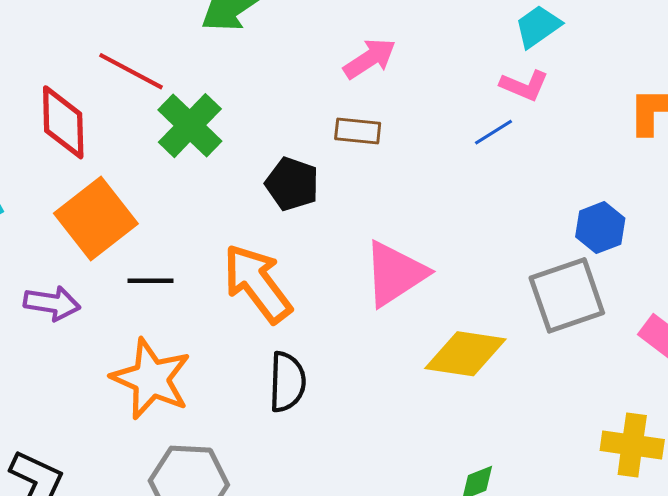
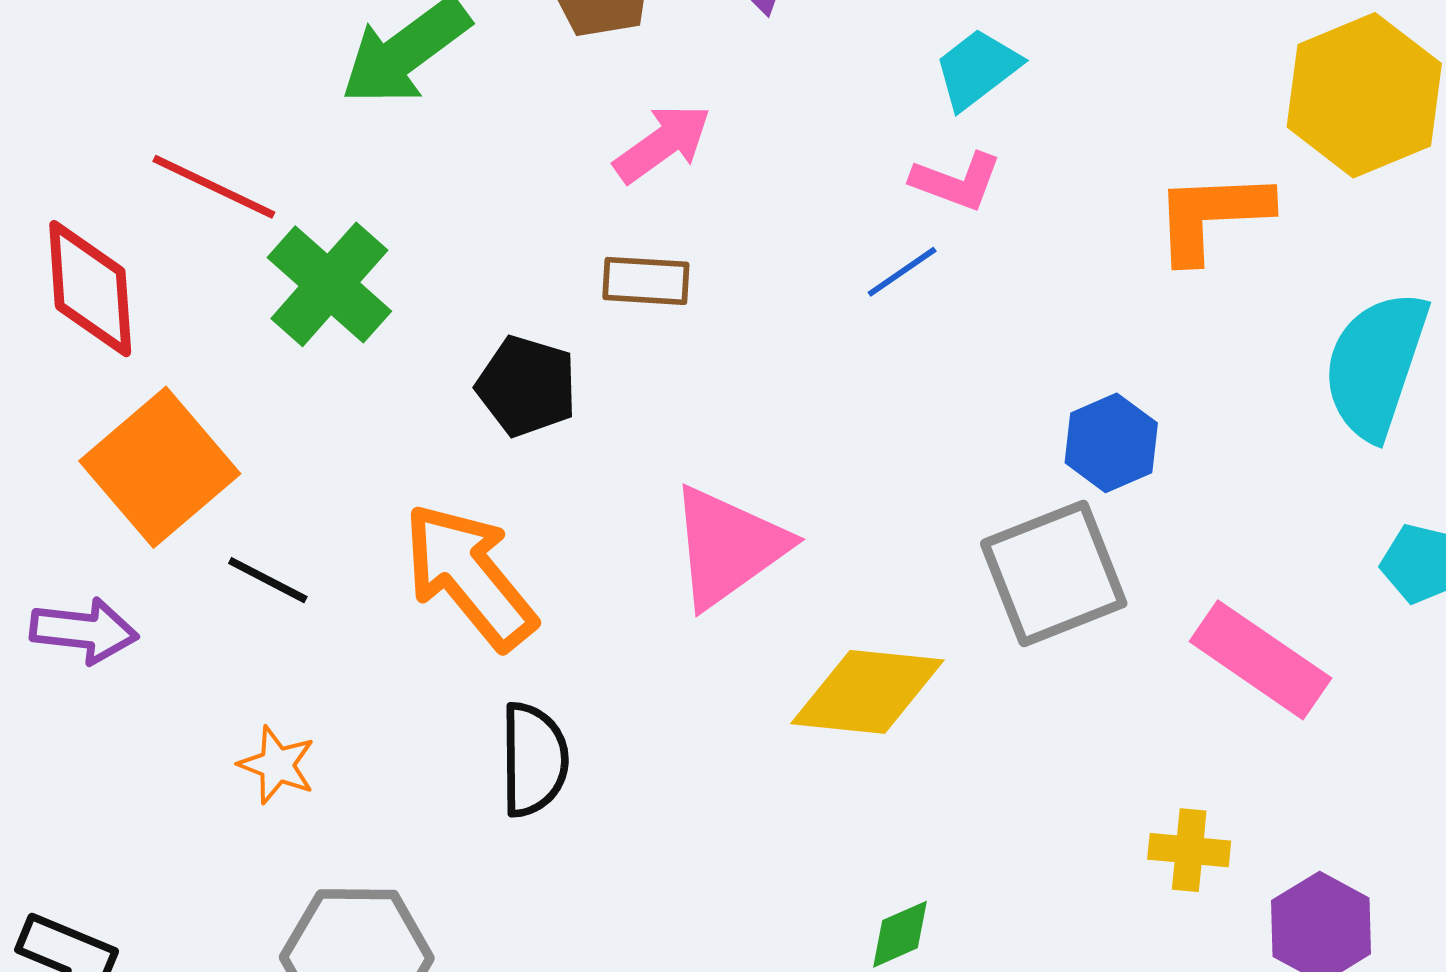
black line: (150, 281) -> (268, 580), turned 30
orange star: (151, 379) -> (277, 765), size x0.5
yellow cross: (632, 445) -> (1189, 850), size x0.7

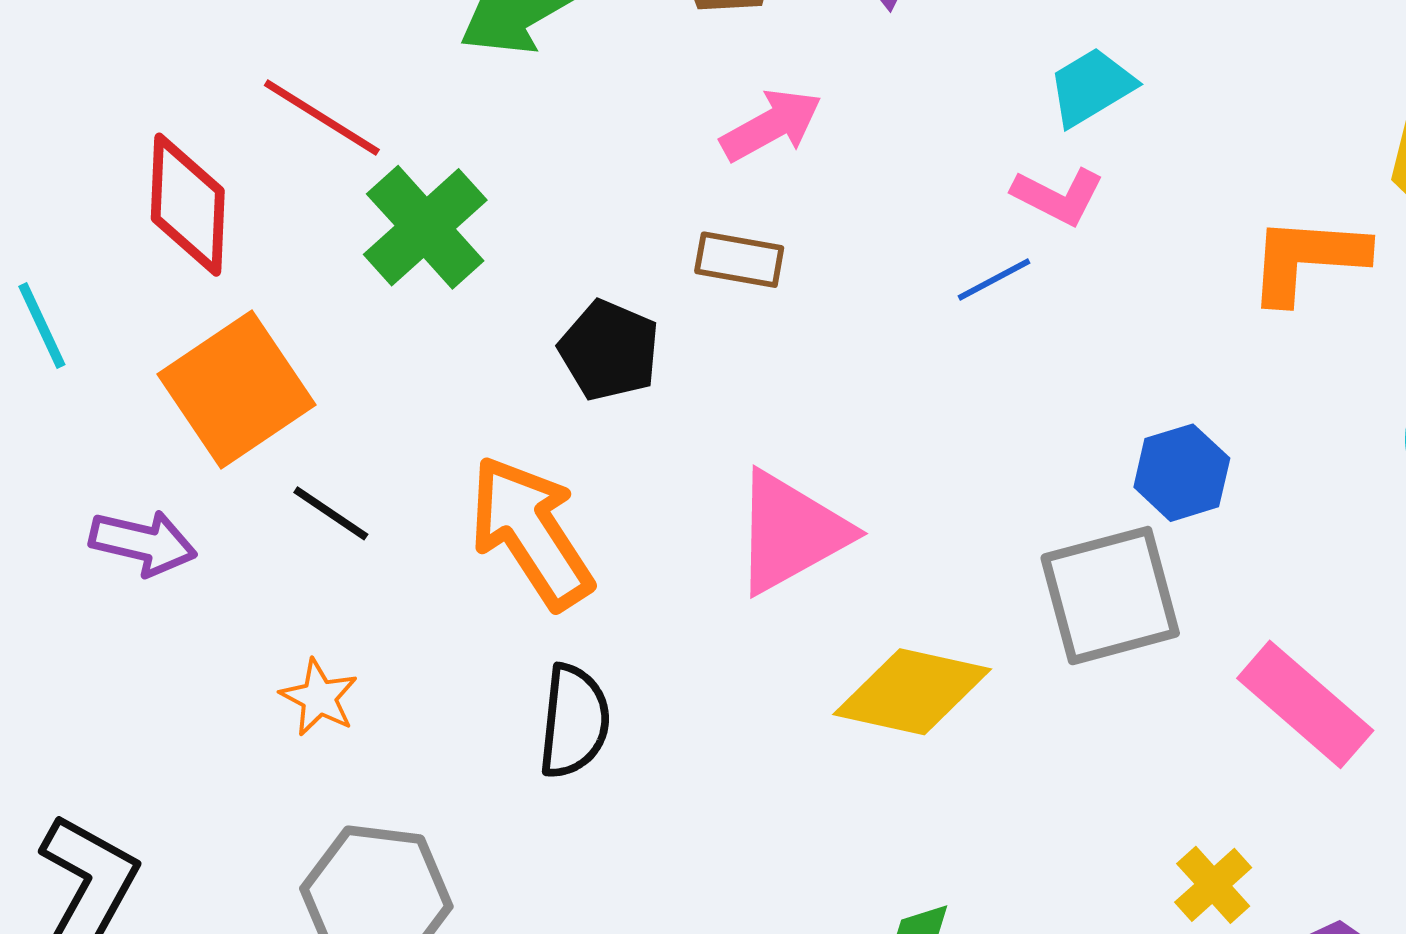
yellow cross: (1189, 850) -> (1213, 885), turned 36

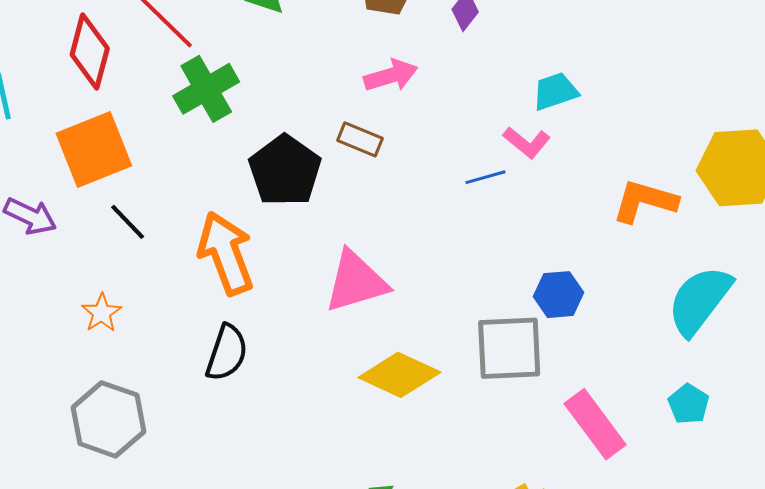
black pentagon: (609, 350) -> (285, 171), size x1.4

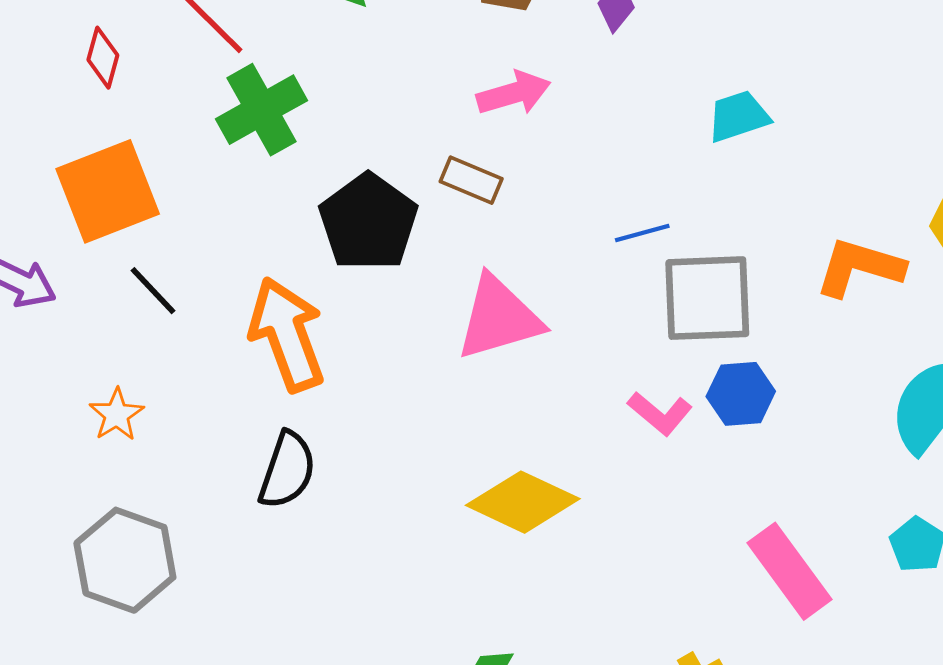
red diamond: (90, 52) -> (103, 58), size x0.6
pink L-shape: (527, 142) -> (660, 413), moved
pink triangle: (356, 282) -> (499, 318), moved
gray square: (509, 348) -> (707, 298), moved

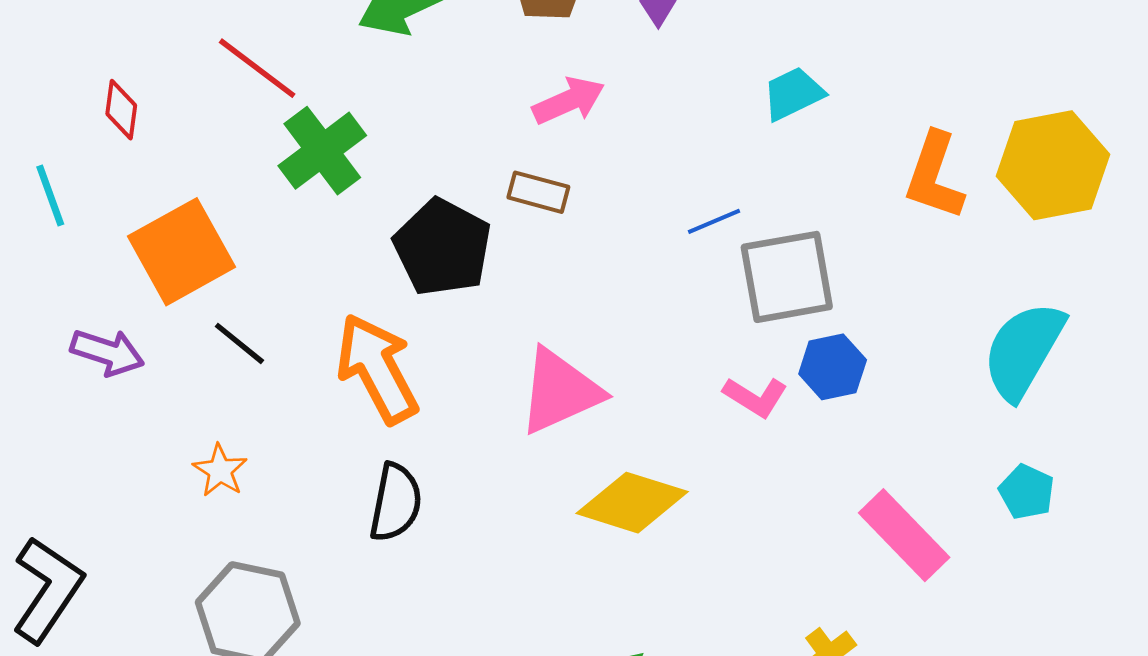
red diamond: (103, 58) -> (121, 110), moved
orange L-shape: (859, 267) -> (934, 176), moved, turned -80
pink triangle: (499, 318) -> (560, 391), moved

